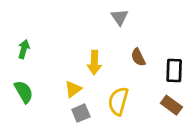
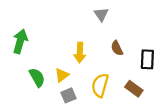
green arrow: (24, 49) -> (20, 41), size x1.5
green semicircle: (24, 92) -> (37, 77), moved
brown rectangle: (171, 105) -> (134, 89), moved

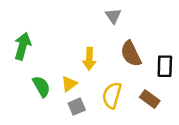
brown semicircle: (117, 48) -> (131, 54), size x1.5

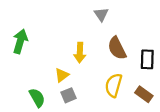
green semicircle: (41, 86) -> (37, 98), moved
yellow semicircle: (112, 95) -> (114, 85), moved
brown rectangle: (150, 99) -> (144, 94), moved

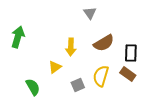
brown semicircle: (117, 48) -> (104, 43), turned -95
brown rectangle: (144, 94) -> (128, 74), moved
gray square: (69, 95) -> (78, 85), moved

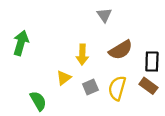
gray square: (78, 85) -> (90, 87), moved

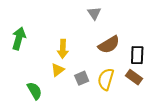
yellow arrow: (82, 55) -> (63, 49), moved

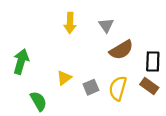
gray triangle: (94, 13) -> (106, 25), moved
green arrow: (19, 38) -> (21, 61), moved
yellow arrow: (63, 49) -> (70, 23), moved

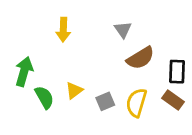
yellow arrow: (70, 23) -> (63, 30), moved
green semicircle: (38, 101) -> (44, 97), moved

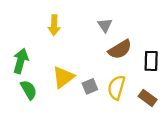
yellow triangle: (74, 91) -> (63, 77), size x1.5
green semicircle: (44, 97) -> (29, 90), moved
brown rectangle: (173, 100) -> (148, 98), moved

